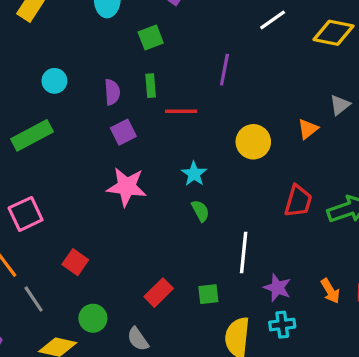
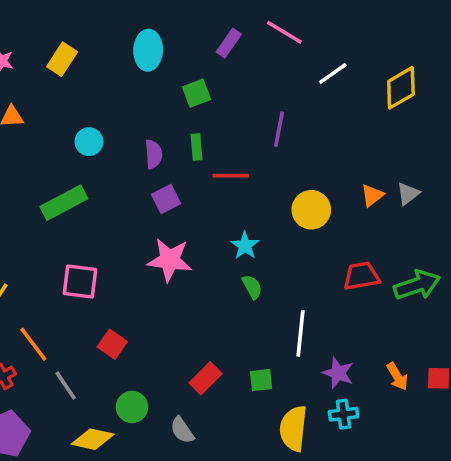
yellow diamond: (333, 33) -> (401, 88), turned -42
gray triangle: (340, 105) -> (408, 194), moved
red trapezoid: (298, 201) -> (361, 276), turned -116
pink square: (26, 214) -> (80, 281), moved, turned 32

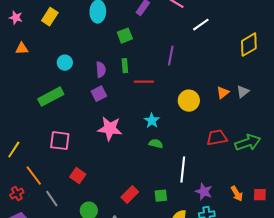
yellow diamond: (401, 88) -> (249, 45), moved
purple square: (166, 199) -> (99, 94), moved
green semicircle: (252, 287) -> (156, 144), turned -48

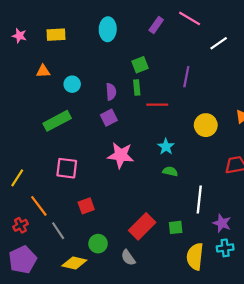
yellow rectangle: (50, 17) -> (56, 35), turned 54
green square: (125, 36) -> (140, 65), moved
orange triangle: (22, 49) -> (43, 71), moved
red square: (78, 176) -> (86, 206), turned 35
red rectangle: (130, 195) -> (142, 226), size x1.4

